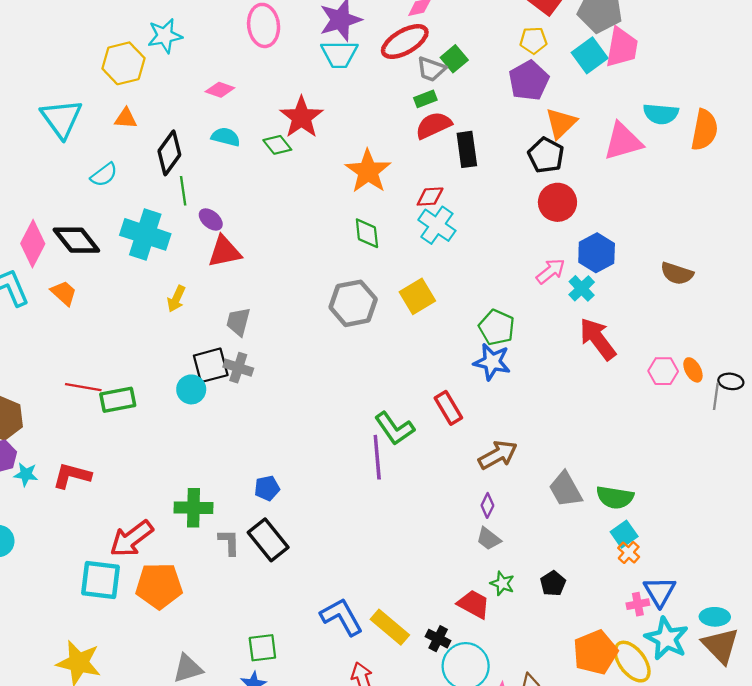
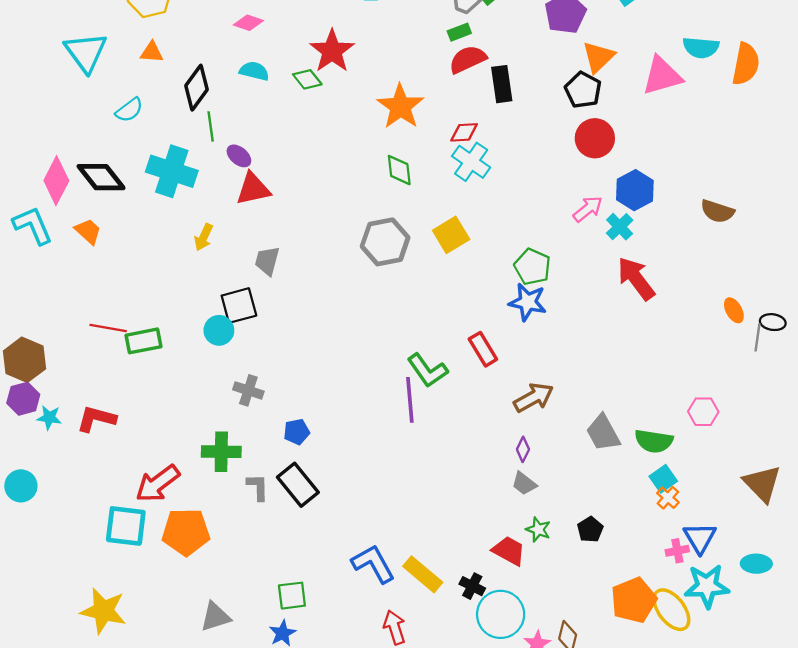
gray cross: (238, 368) -> (248, 390), moved
pink hexagon: (663, 371) -> (703, 412), moved
cyan star: (667, 639) -> (707, 586), turned -30
brown triangle: (721, 645) -> (762, 484), moved

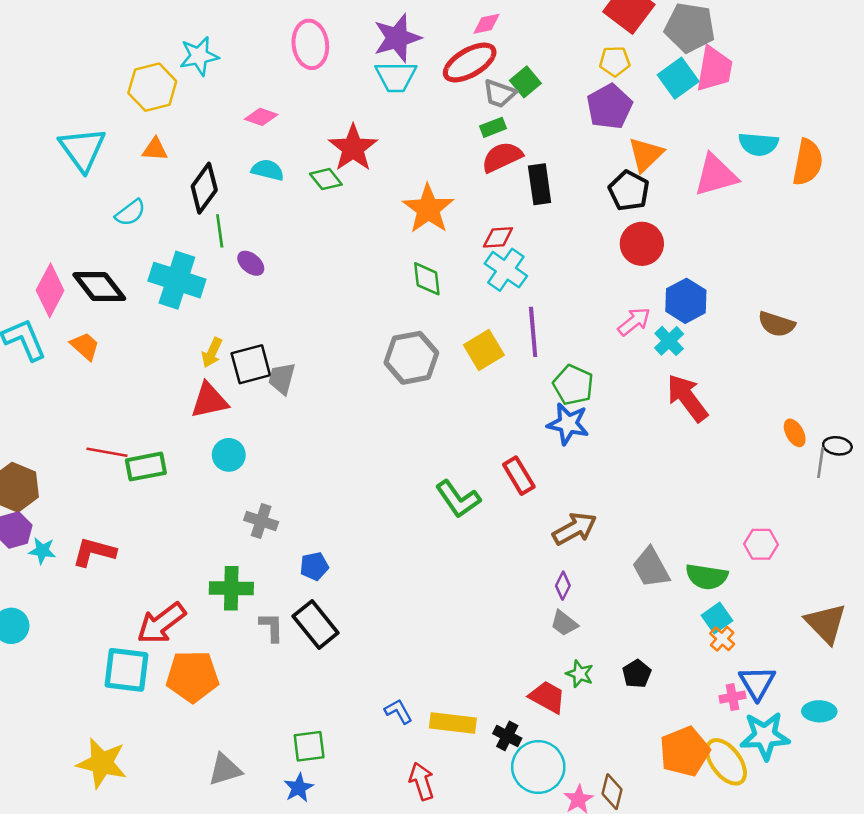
red triangle: (253, 189) -> (209, 401), moved
black square: (239, 306) -> (251, 364), moved
purple line: (410, 400) -> (533, 332), moved
blue L-shape: (373, 564) -> (398, 711), size x0.6
yellow rectangle: (423, 574) -> (453, 723), turned -33

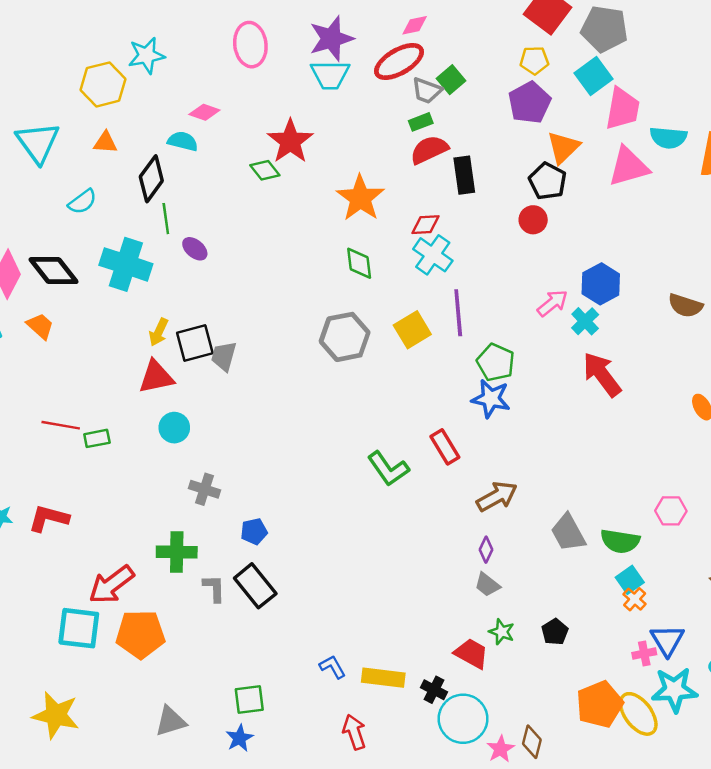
pink trapezoid: (714, 69) -> (623, 109), moved
cyan semicircle: (268, 170) -> (183, 141), moved
red circle: (642, 244) -> (533, 220), moved, size x0.7
green rectangle: (146, 467) -> (97, 438), size x0.7

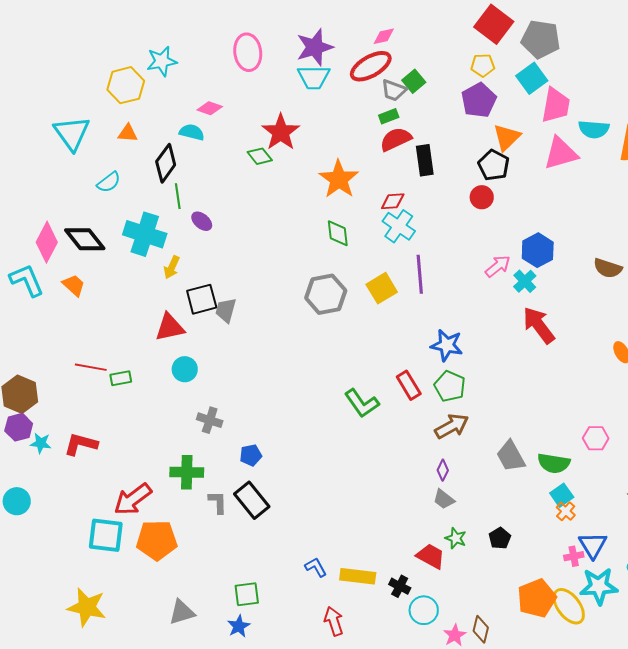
yellow arrow: (159, 332) -> (172, 267), moved
green pentagon: (496, 362) -> (450, 386), moved
cyan circle: (463, 719) -> (424, 610), size x0.7

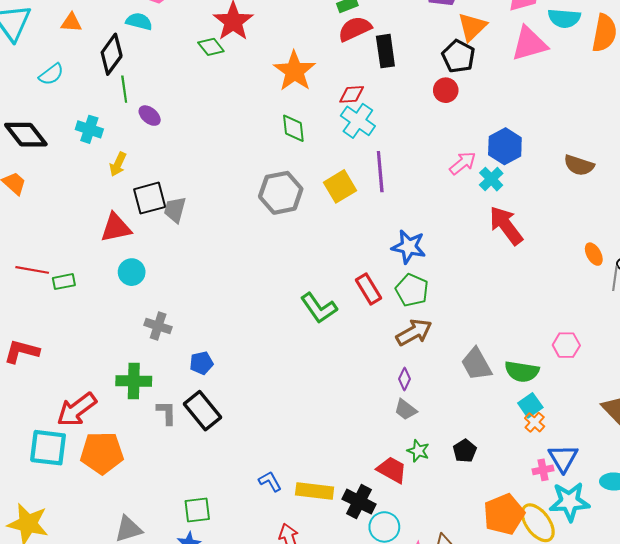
cyan cross: (145, 234) -> (89, 129), size x0.6
black cross: (400, 586) -> (359, 502), size x1.4

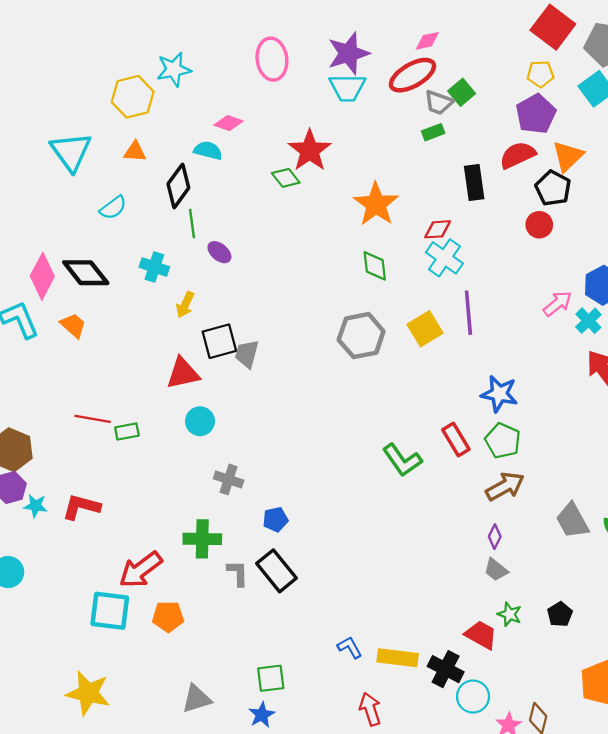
red semicircle: (355, 29) -> (518, 155), moved
orange pentagon: (102, 453) -> (168, 617), size x0.7

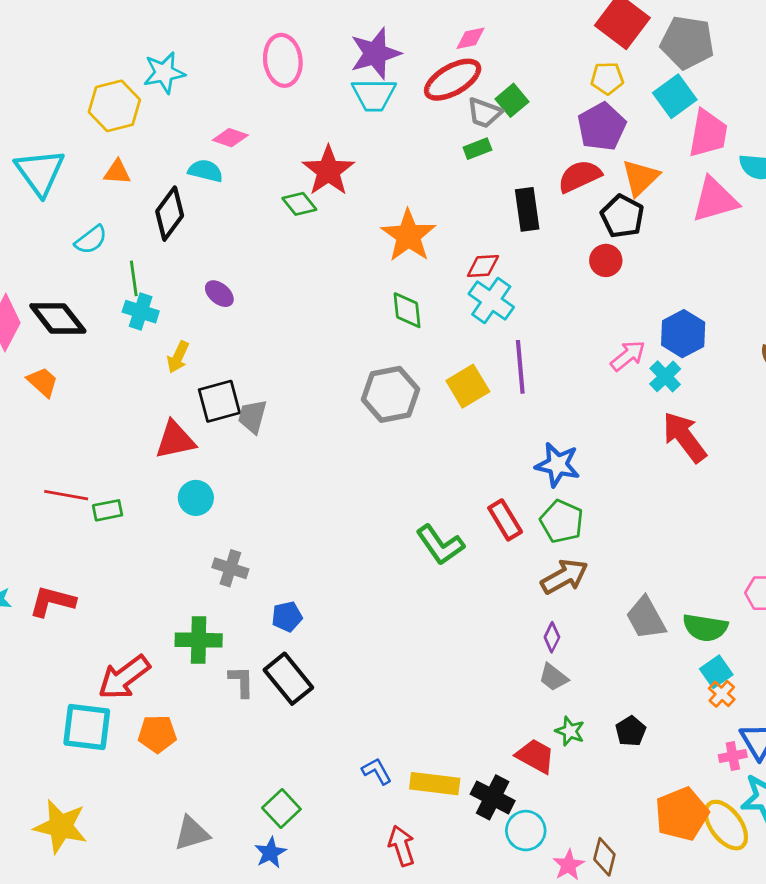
green line: (192, 224) -> (134, 278), moved
green square: (271, 678) -> (281, 808), turned -36

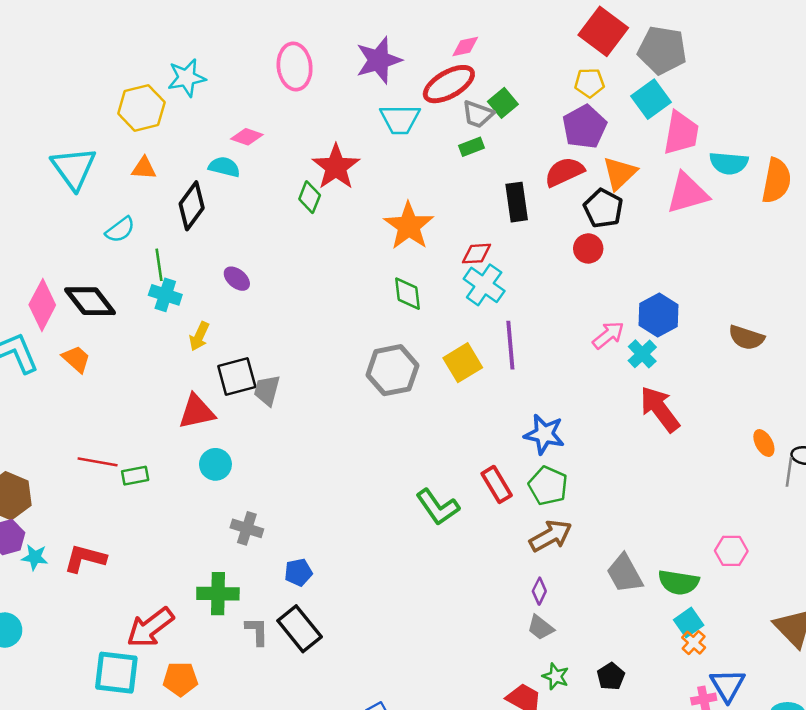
cyan trapezoid: (374, 95) -> (400, 119), moved
green diamond: (299, 204) -> (310, 197), turned 60

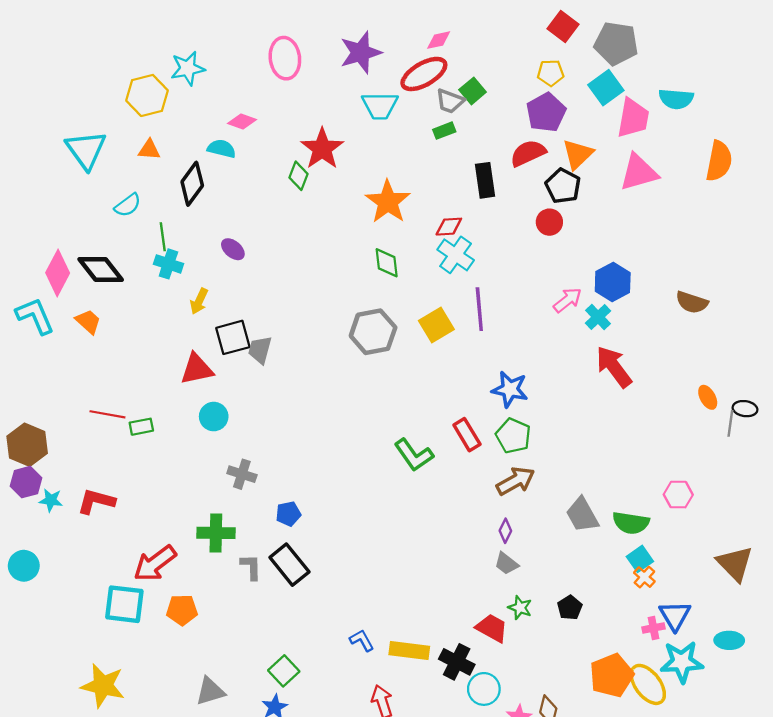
red square: (603, 31) -> (563, 27), size x0.7
cyan semicircle: (729, 163) -> (676, 99), moved

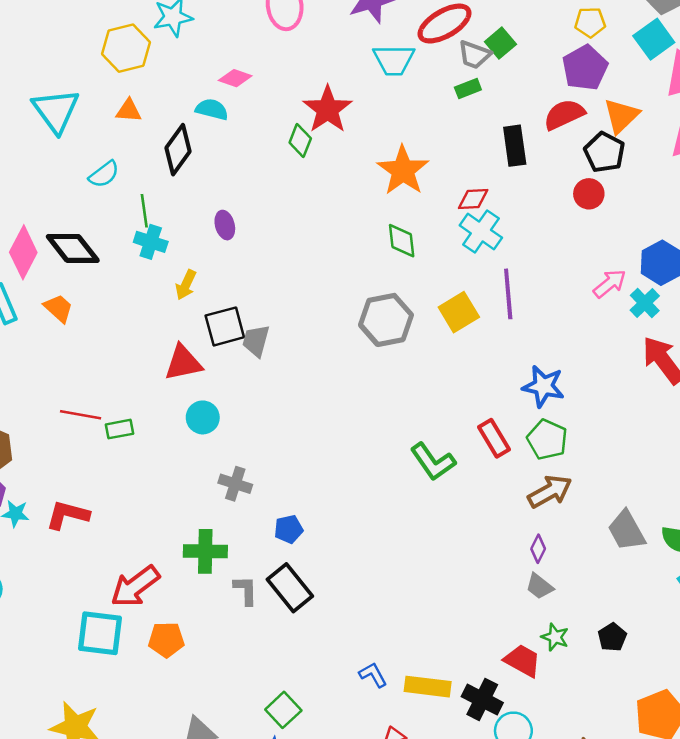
purple ellipse: (233, 249) -> (225, 225), turned 35

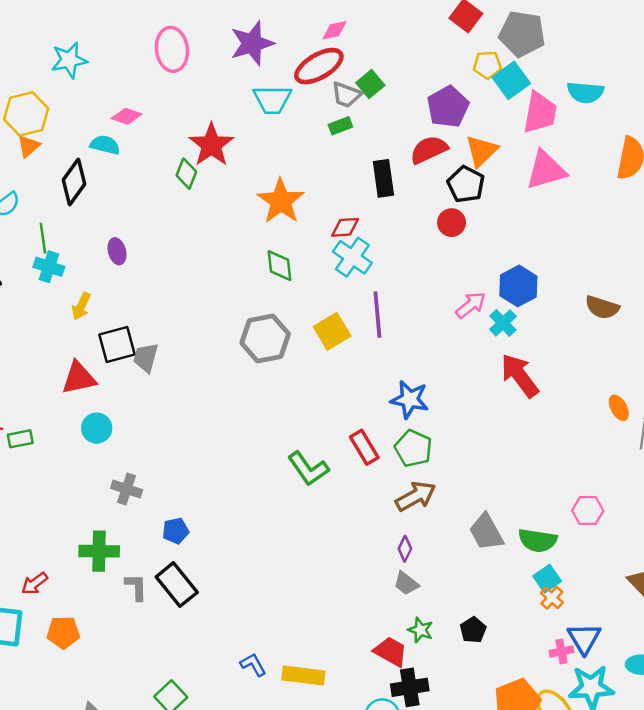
yellow pentagon: (590, 22) -> (487, 65), moved
yellow hexagon: (126, 48) -> (26, 114), moved
orange triangle: (129, 111) -> (29, 146), turned -45
red arrow: (135, 586) -> (35, 583), size x0.6
black cross: (482, 700) -> (410, 687), moved, turned -36

